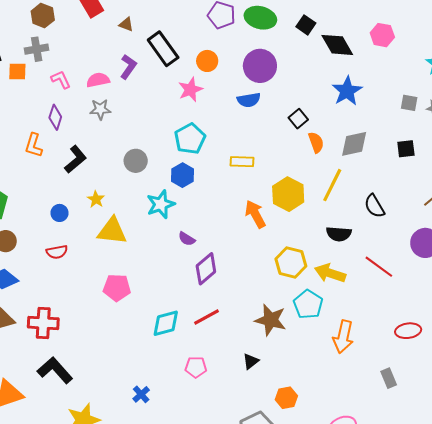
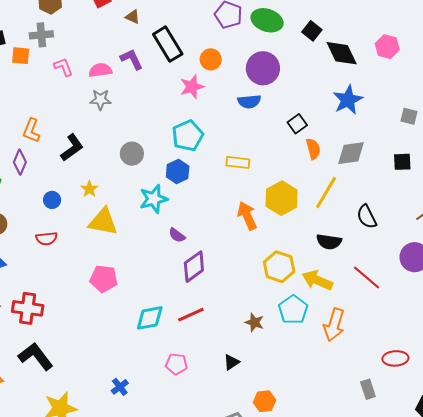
purple L-shape: (128, 67) -> (132, 59), turned -65
purple diamond: (55, 117) -> (20, 162), moved
brown star: (271, 320) -> (254, 322), size x0.6
red ellipse: (408, 331) -> (395, 358), moved
orange arrow: (343, 337) -> (334, 325), moved

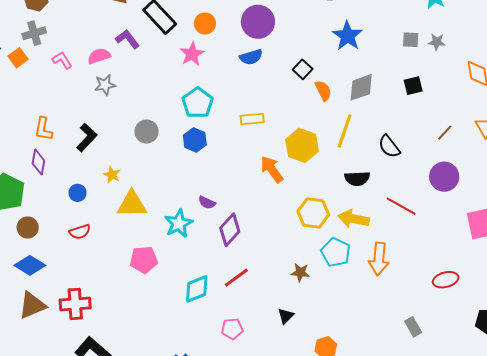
orange square: (21, 56) -> (18, 58), turned -30
cyan star: (154, 199) -> (179, 223), moved
gray rectangle: (368, 389) -> (413, 327), moved

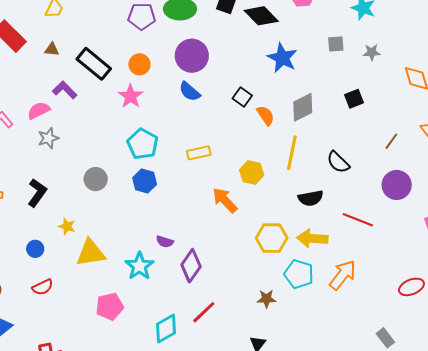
gray square: (411, 40) -> (336, 44), moved
blue semicircle: (251, 57) -> (190, 92), turned 65
yellow hexagon: (302, 145) -> (252, 172), size x0.7
orange arrow: (379, 259) -> (343, 275), turned -140

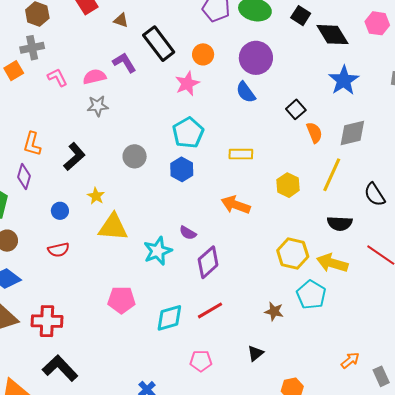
orange arrow: (225, 200) -> (236, 205), moved, turned -40
orange arrow: (343, 275) -> (350, 360), moved, size x0.6
pink pentagon: (110, 306) -> (121, 300), moved

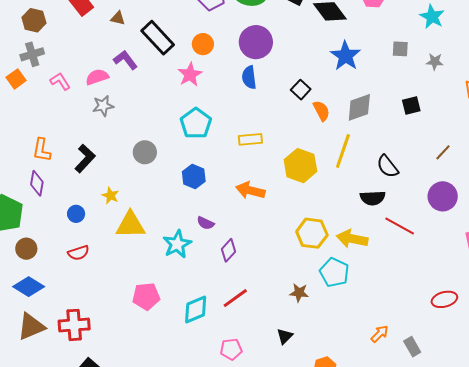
blue semicircle: (246, 92) -> (249, 77), turned 35
blue hexagon: (182, 169) -> (194, 176), moved
yellow hexagon: (288, 185) -> (300, 166), size x1.4
black semicircle: (340, 223) -> (373, 198), moved
purple diamond: (208, 262) -> (228, 250), size x0.7

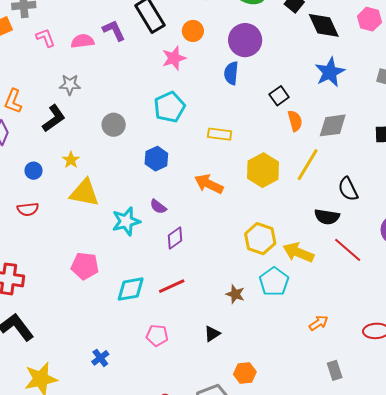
gray star: (103, 106) -> (70, 85), moved
orange arrow: (380, 334) -> (319, 323), moved

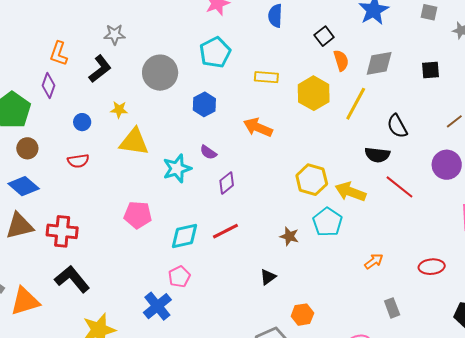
gray circle: (114, 125) -> (160, 73), size x1.5
yellow star: (71, 160) -> (119, 110), turned -30
yellow hexagon: (263, 170) -> (314, 93), moved
pink pentagon: (157, 335) -> (179, 277), moved, turned -30
blue cross: (100, 358) -> (157, 306), size x1.6

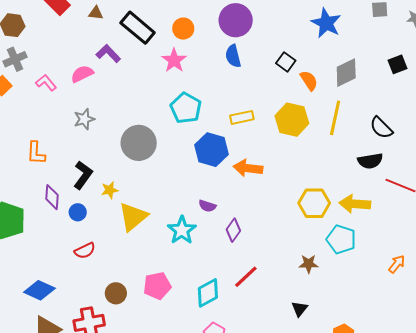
black L-shape: (100, 69) -> (83, 175), moved
purple diamond: (49, 85) -> (52, 197), moved
blue hexagon: (204, 104) -> (212, 150), moved, size x1.4
yellow triangle: (134, 142) -> (133, 217), turned -32
brown circle: (27, 148) -> (116, 293), moved

